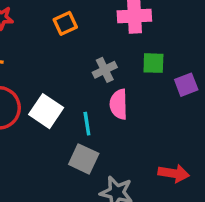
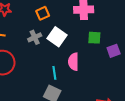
gray cross: (105, 70) -> (35, 37), moved
white square: (46, 111) -> (57, 37), moved

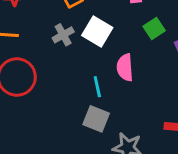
green square: (94, 38) -> (154, 28), turned -32

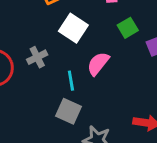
gray cross: (63, 35) -> (37, 57), moved
pink semicircle: (125, 67) -> (98, 64), turned 40

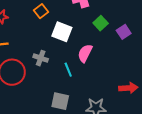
gray cross: (37, 57) -> (41, 58), turned -32
gray square: (68, 111) -> (60, 101), moved

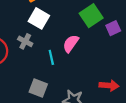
green square: (101, 23) -> (91, 16), size x1.5
white square: (62, 32) -> (39, 18), moved

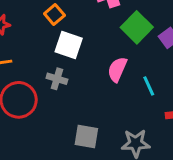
cyan line: (51, 57) -> (149, 86), moved

